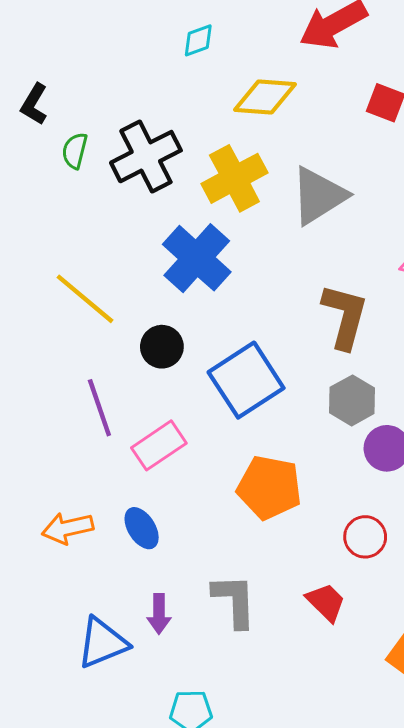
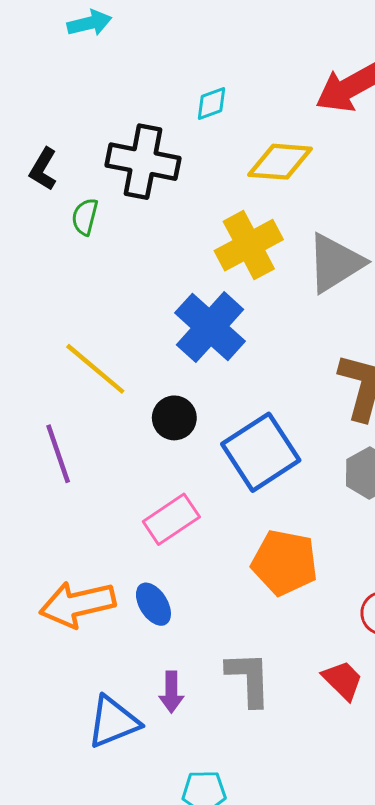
black cross: (146, 157) -> (143, 162), moved, turned 38
purple line: (99, 408) -> (58, 454), moved
orange arrow: (68, 528) -> (77, 604), size x1.4

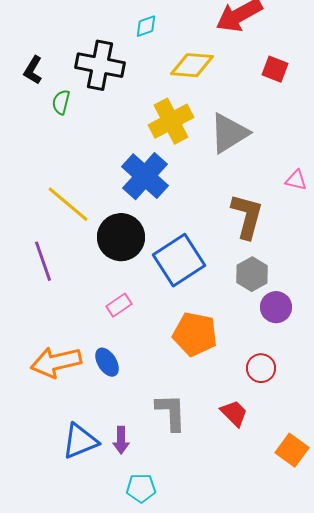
black circle: (174, 418) -> (121, 237), size x1.6
pink rectangle: (171, 519) -> (119, 305), size x0.7
purple arrow: (171, 692) -> (121, 440), moved

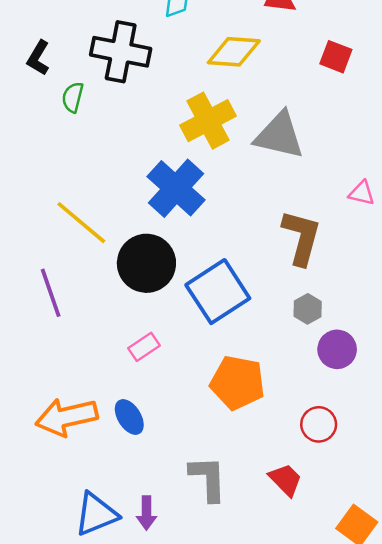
gray triangle: (229, 133) -> (279, 135), turned 45
gray hexagon: (252, 274) -> (308, 309), size x0.7

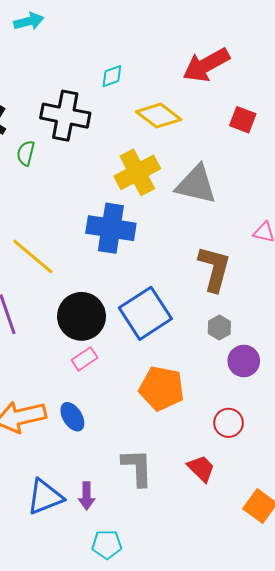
yellow diamond: (234, 52) -> (159, 116), turned 33
blue cross: (176, 188) -> (111, 228), turned -33
black circle: (146, 263) -> (81, 316), moved

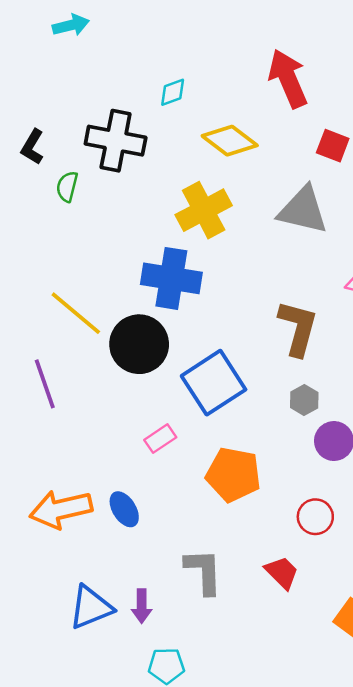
red arrow: (206, 65) -> (288, 79), turned 96
gray triangle: (196, 185) -> (303, 210), moved
black circle: (81, 316) -> (139, 344), moved
pink rectangle: (85, 359) -> (160, 439), moved

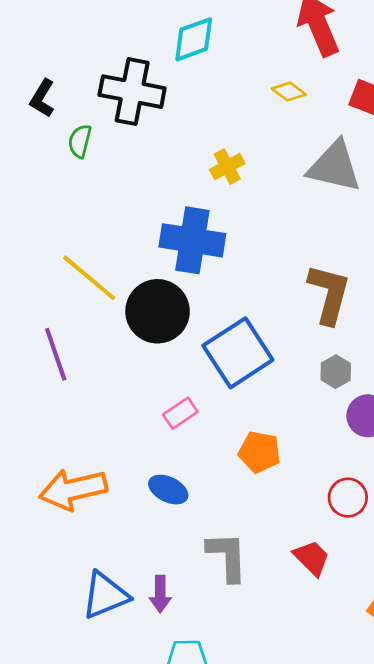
cyan diamond: (173, 92) -> (194, 39), size x1.5
yellow diamond: (230, 141) -> (289, 92), moved, size x0.6
yellow cross: (204, 210) -> (227, 167), size x0.6
orange pentagon: (233, 475) -> (259, 452), size x0.7
blue ellipse: (124, 509) -> (168, 490), moved, turned -32

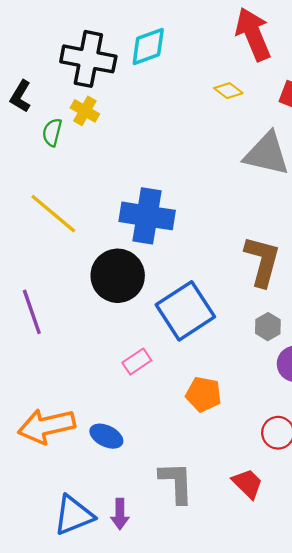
black cross: (132, 92) -> (88, 59), moved
yellow cross: (227, 167) -> (85, 111), moved, turned -32
yellow line: (89, 278) -> (53, 214), moved
blue ellipse: (168, 490) -> (106, 436), moved

